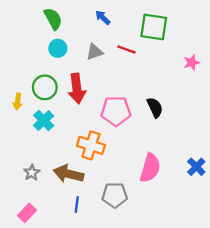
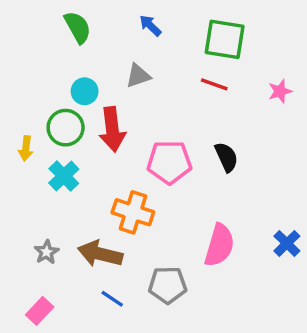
cyan circle: (58, 48) -> (85, 91), moved
red line: (126, 49) -> (214, 84), moved
blue line: (77, 205) -> (112, 299), turned -63

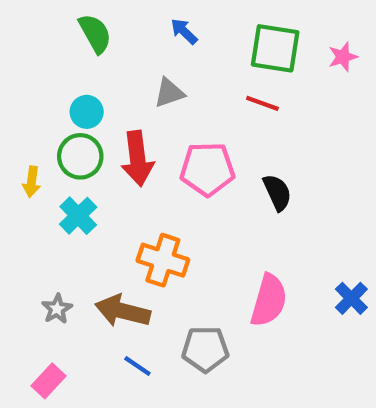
cyan circle: (85, 91) -> (87, 112), moved
pink star: (280, 91) -> (343, 57), moved
pink pentagon: (169, 162) -> (207, 169), moved

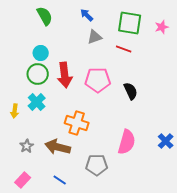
gray triangle: (169, 93) -> (95, 37), moved
yellow arrow: (32, 182) -> (15, 111), moved
blue line: (137, 366) -> (60, 180), moved

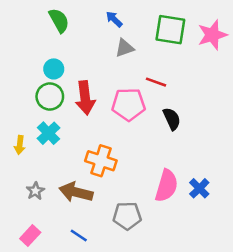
pink star: (162, 27) -> (212, 35), size x1.6
red line: (124, 49) -> (156, 82), moved
blue cross: (166, 141) -> (199, 188), moved

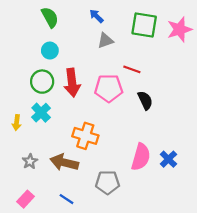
cyan circle: (54, 69) -> (50, 51), moved

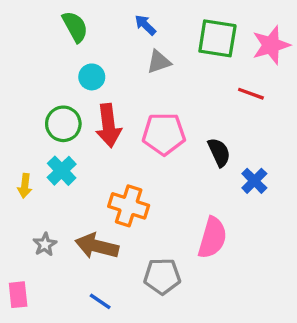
cyan circle: (50, 51) -> (92, 77), moved
red line: (132, 69) -> (251, 94), moved
blue cross: (168, 159) -> (254, 181), moved
pink rectangle: (25, 199) -> (18, 295), moved, turned -49

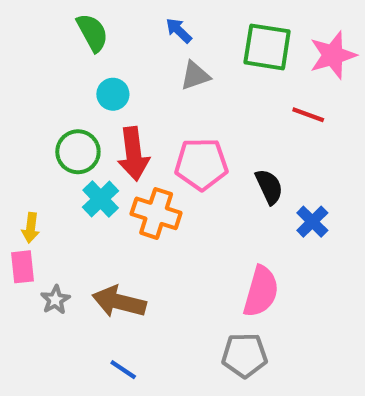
cyan cross: (62, 171) -> (101, 199), moved
orange cross: (129, 206) -> (156, 213), moved
gray pentagon: (162, 276) -> (244, 355), moved
pink rectangle: (18, 295) -> (22, 267), moved

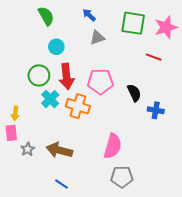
blue cross: (312, 222) -> (156, 110), turned -35
pink semicircle: (261, 292) -> (113, 146), moved

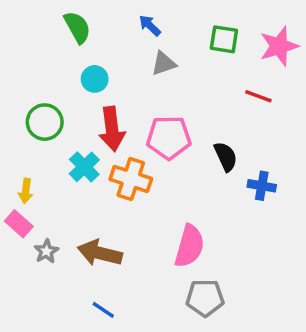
green square: (133, 23) -> (224, 39), size x0.7
green circle: (39, 75) -> (45, 122), moved
pink rectangle: (11, 133) -> (19, 224), turned -42

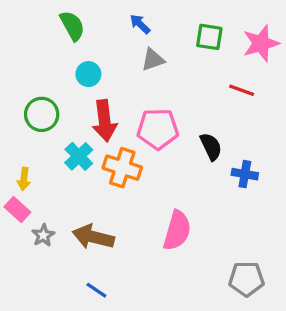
gray pentagon: (205, 298) -> (246, 279), moved

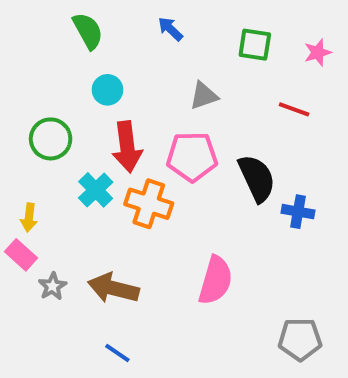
pink star: (261, 43) -> (318, 52), size x0.6
gray triangle: (153, 60) -> (204, 96), moved
black semicircle: (211, 147) -> (257, 178), size x1.4

